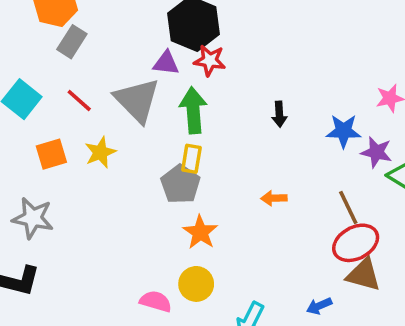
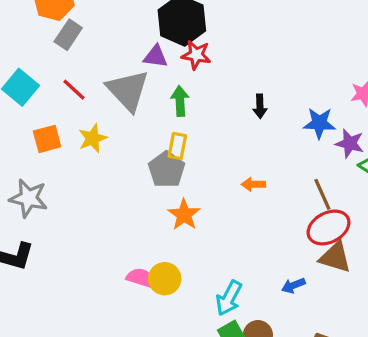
green arrow: (193, 110) -> (180, 101), size x0.7
yellow circle: (196, 284) -> (165, 279), moved

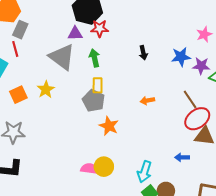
red line: (74, 90) -> (15, 49), moved, turned 42
blue arrow: (293, 286) -> (182, 157), turned 32

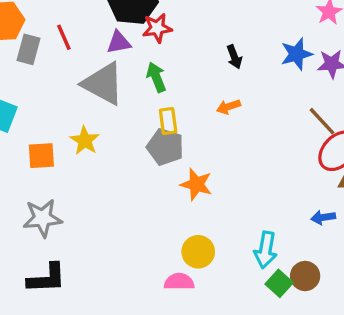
red line: (15, 49) -> (64, 37), moved
orange square: (18, 95) -> (41, 156), turned 30
orange arrow: (147, 101) -> (228, 107), moved
pink semicircle: (90, 169) -> (179, 282), moved

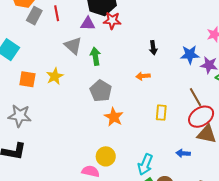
green arrow: (156, 77) -> (95, 56), moved
gray triangle: (103, 84) -> (73, 46), size x0.7
yellow rectangle: (168, 121) -> (161, 113), moved

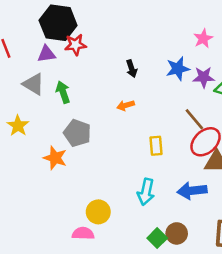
orange star: (114, 117) -> (55, 158), moved
blue arrow: (183, 153) -> (192, 191), size x1.6
cyan arrow: (145, 164) -> (146, 192), moved

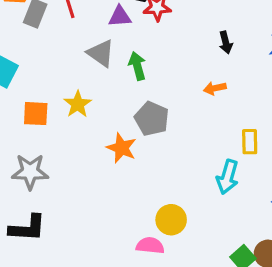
cyan arrow: (146, 192) -> (227, 177), moved

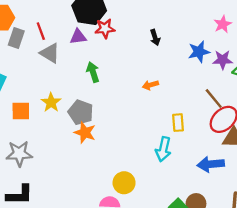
black arrow: (226, 42) -> (155, 38), moved
gray triangle: (101, 53) -> (50, 53), moved
gray pentagon: (152, 119) -> (81, 112), moved

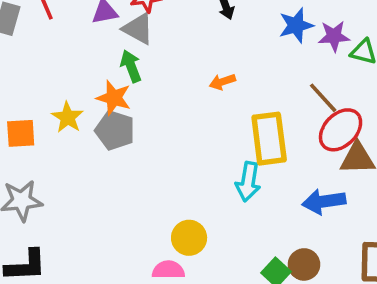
gray triangle: (50, 53) -> (138, 29), moved
yellow rectangle: (178, 123) -> (269, 139), size x1.8
orange star: (85, 133) -> (114, 98), moved

